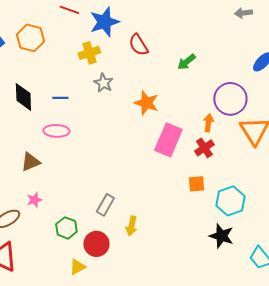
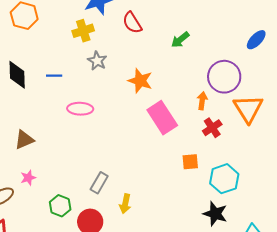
pink ellipse: (56, 131) -> (80, 109), moved
pink rectangle: (168, 140) -> (162, 118), turned -56
red cross: (204, 148) -> (212, 128), moved

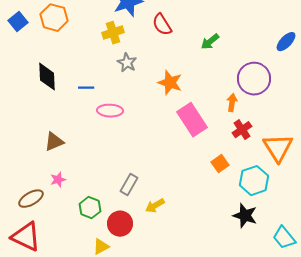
blue line: (54, 76) -> (86, 88), moved
orange triangle: (248, 109) -> (278, 148), moved
orange square: (190, 162) -> (220, 164), turned -30
yellow arrow: (125, 204) -> (155, 206), turned 48

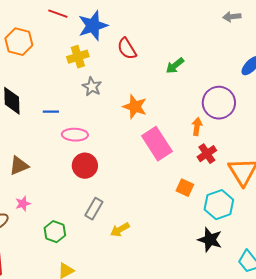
orange square: (220, 164) -> (185, 188), turned -30
red circle: (120, 224) -> (85, 166), moved

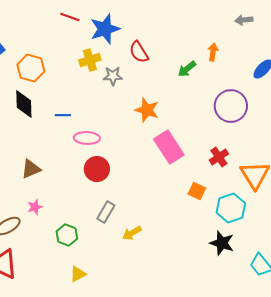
orange hexagon: (19, 42) -> (31, 68), moved
gray star: (92, 87) -> (113, 76), moved, turned -30
orange arrow: (197, 127) -> (213, 52), moved

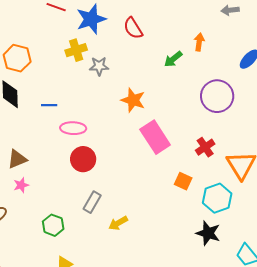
red semicircle: (139, 52) -> (133, 28), moved
pink star: (35, 207) -> (21, 185), moved

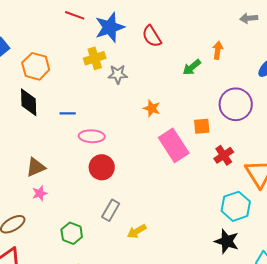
orange star: (133, 100) -> (152, 108), size x0.7
orange square: (183, 181) -> (202, 126), moved, turned -30

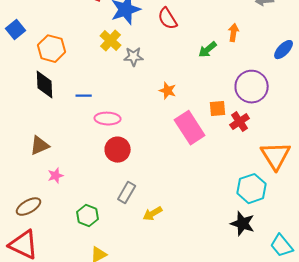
yellow cross: (95, 58) -> (111, 41), turned -30
red cross: (224, 155) -> (240, 122), moved
brown triangle: (36, 167) -> (40, 146), moved

